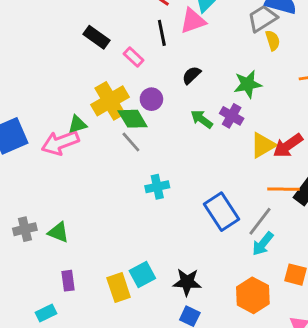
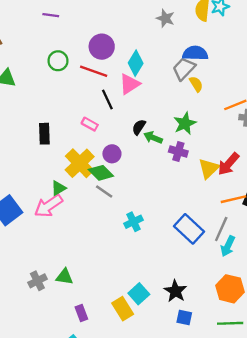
black rectangle: (97, 37) -> (44, 134), moved, turned 66
green arrow: (202, 119) -> (153, 138), moved
black star: (187, 282) -> (175, 291), turned -30

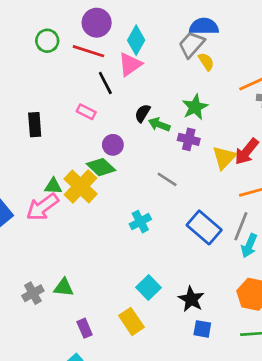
yellow cross: (80, 163) -> (81, 186), moved
green triangle: (58, 188) -> (53, 186), turned 35
gray line: (104, 192) -> (167, 179), moved
cyan square: (139, 294) -> (148, 287), moved

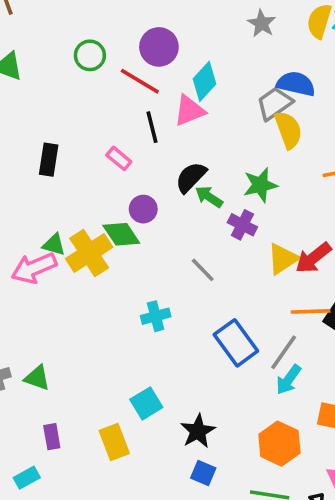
yellow semicircle: (206, 62) -> (288, 130), size x1.5
black semicircle: (143, 113) -> (191, 177), size x1.4

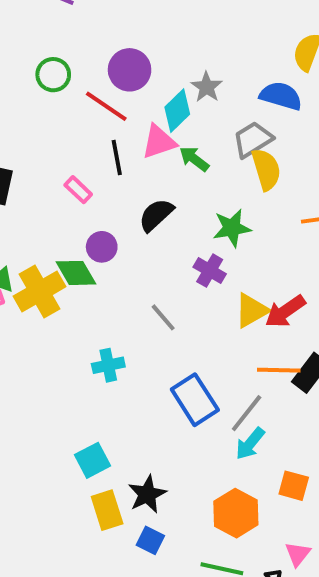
gray star: (262, 23) -> (207, 87), moved
blue semicircle: (296, 84) -> (281, 96), moved
green arrow: (209, 197) -> (194, 159), moved
yellow rectangle: (114, 442) -> (107, 510), moved

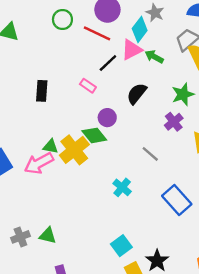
black line: (117, 158) -> (108, 63), turned 66
purple cross: (210, 271) -> (174, 122), turned 30
cyan cross: (108, 365) -> (122, 187), turned -30

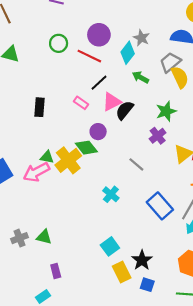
pink triangle: (132, 50) -> (112, 102), moved

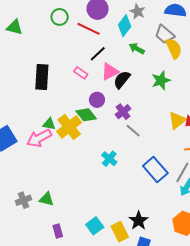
gray trapezoid: (170, 62) -> (165, 34), turned -100
black rectangle: (39, 107) -> (42, 77), size x1.4
purple cross: (158, 136) -> (123, 112), moved
cyan square: (110, 246) -> (95, 226), moved

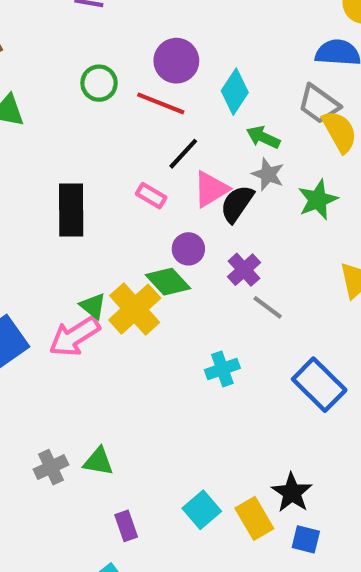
gray star: (138, 12) -> (268, 174), moved
green triangle: (49, 124) -> (93, 306), turned 32
cyan cross: (109, 159) -> (222, 369), turned 35

